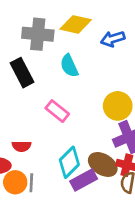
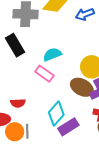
cyan semicircle: (69, 66) -> (52, 54), moved, turned 96
brown ellipse: (103, 164) -> (82, 87), moved

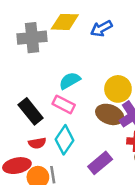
black rectangle: (15, 45) -> (31, 111), moved
cyan diamond: (56, 113) -> (65, 140), moved

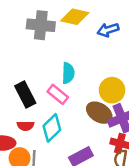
cyan semicircle: (70, 81) -> (68, 73), turned 110

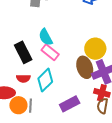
cyan semicircle: (68, 73) -> (46, 37), moved, turned 150
brown ellipse: (99, 113) -> (85, 67), turned 40

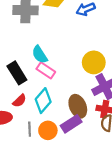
brown ellipse: (85, 67) -> (78, 106), moved
red semicircle: (23, 78) -> (19, 101), turned -40
orange circle: (18, 105) -> (48, 130), moved

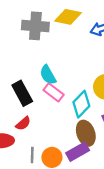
cyan diamond: (43, 101) -> (81, 104), moved

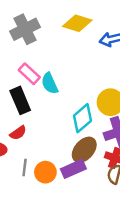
gray cross: (35, 26) -> (25, 29), moved, turned -36
pink rectangle: (54, 92) -> (29, 74), moved
brown ellipse: (86, 133) -> (84, 150), turned 55

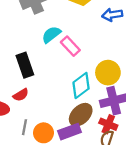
pink rectangle: (29, 74) -> (70, 46), moved
cyan semicircle: (50, 83) -> (51, 35), moved, turned 72

